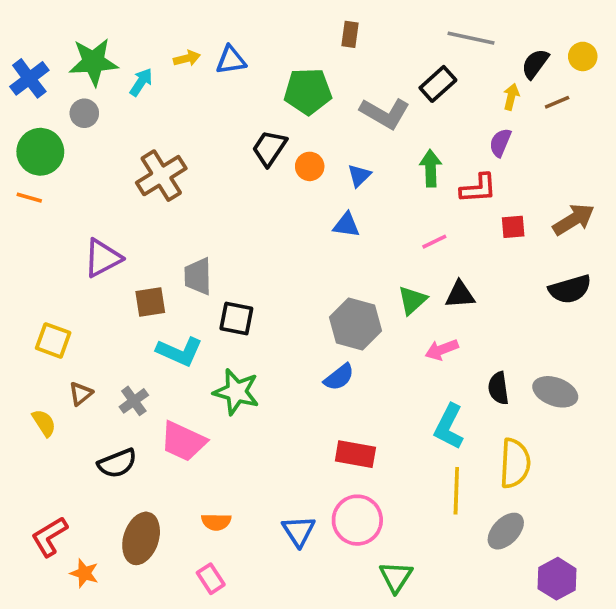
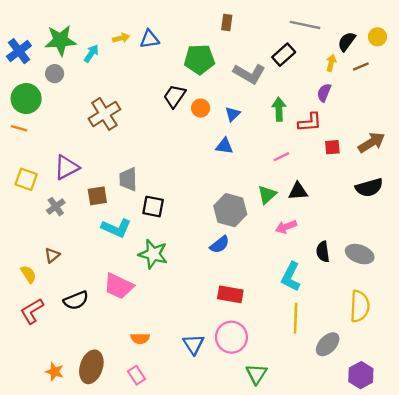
yellow square: (53, 340) -> (26, 179), moved
gray cross: (134, 401) -> (56, 207), moved
yellow semicircle: (515, 463) -> (360, 306), moved
red L-shape: (49, 537) -> (32, 311), moved
brown ellipse: (141, 538) -> (91, 367), moved

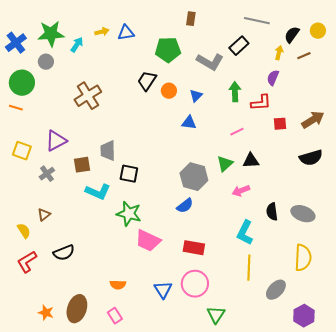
pink trapezoid: (119, 286) -> (148, 241), moved

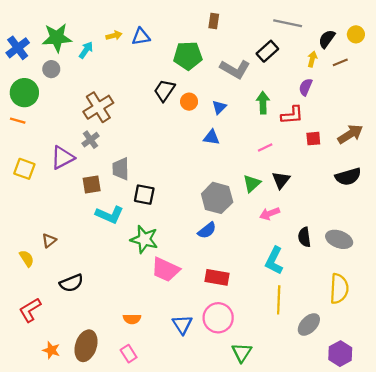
black triangle: (251, 161) -> (281, 180), turned -48
gray cross: (47, 174) -> (90, 140), moved
red L-shape: (27, 262) -> (30, 310), moved

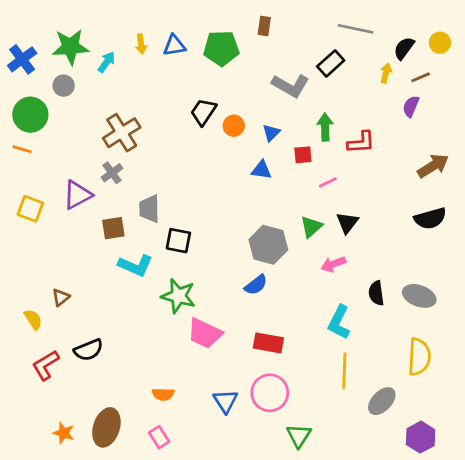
yellow arrow: (114, 36) -> (141, 44), turned 96
green pentagon: (188, 56) -> (221, 48), moved
purple semicircle: (306, 87) -> (411, 106), moved
red square: (313, 139) -> (303, 155), moved
red L-shape: (30, 310) -> (46, 365), moved

